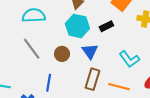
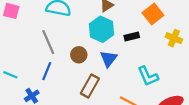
brown rectangle: (92, 79) -> (90, 86), moved
blue line: (49, 83) -> (47, 71), moved

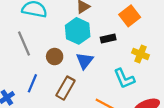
yellow cross: (174, 38) -> (141, 54), moved
blue line: (47, 71) -> (32, 83), moved

